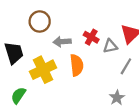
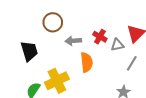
yellow cross: (43, 70) -> (57, 81), moved

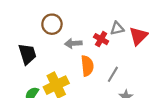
gray triangle: (117, 45) -> (117, 28), moved
gray line: (132, 63) -> (113, 74), moved

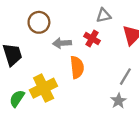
gray triangle: (117, 28) -> (104, 15), moved
gray line: (113, 74) -> (125, 77), moved

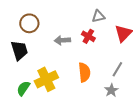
brown circle: (39, 22) -> (29, 23), moved
orange semicircle: (77, 67) -> (84, 72), moved

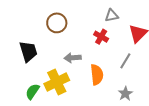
brown circle: (29, 23) -> (57, 23), moved
gray arrow: (62, 40) -> (73, 58), moved
gray line: (117, 69) -> (125, 61), moved

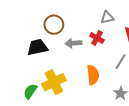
black trapezoid: (28, 51) -> (37, 47), moved, turned -85
gray arrow: (73, 58) -> (73, 43), moved

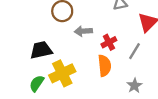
red cross: (97, 38) -> (109, 42), moved, turned 32
black trapezoid: (37, 47) -> (41, 50), moved

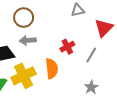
gray arrow: (83, 31) -> (28, 40), moved
orange semicircle: (104, 66) -> (52, 69), moved

